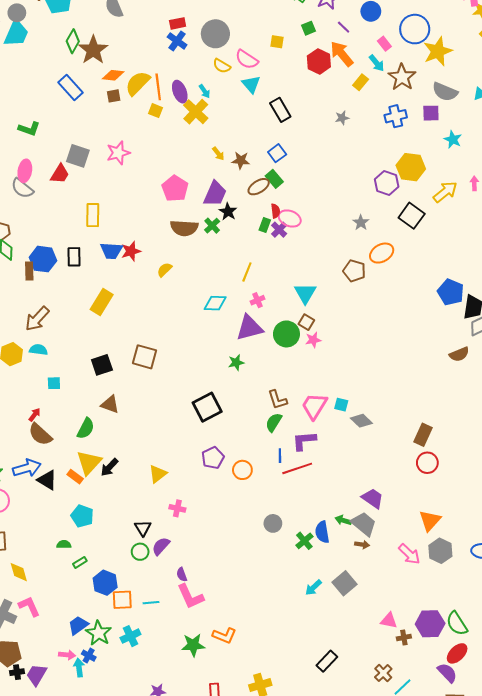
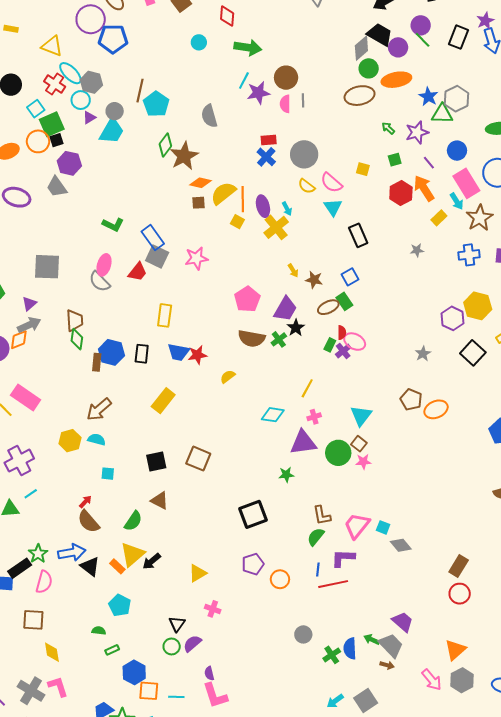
pink rectangle: (384, 44) -> (466, 183), size x2.0
blue rectangle: (70, 88) -> (153, 238), moved
orange ellipse: (382, 253) -> (436, 409), moved

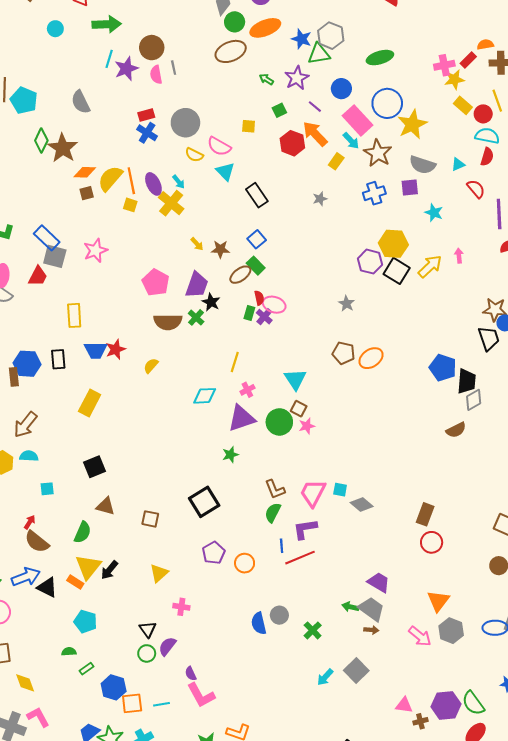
black square: (473, 353) -> (397, 271), moved
brown square: (198, 459) -> (150, 519), moved, size x0.7
blue semicircle: (350, 648) -> (259, 623), moved

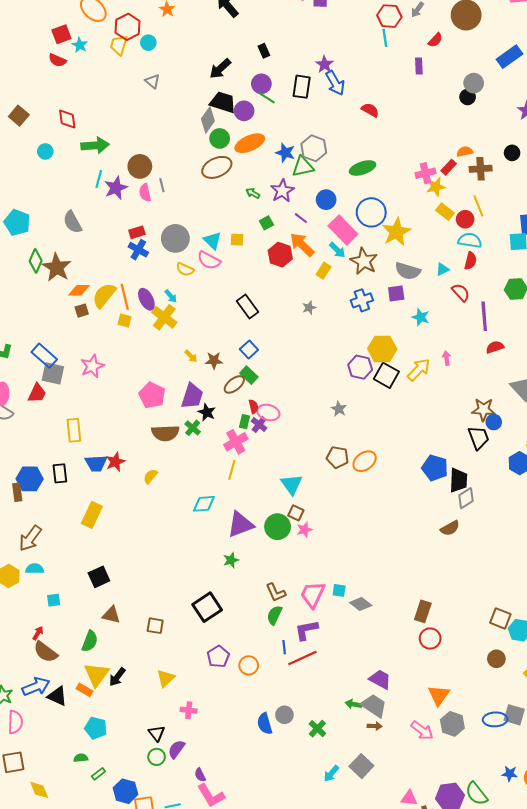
cyan triangle: (225, 171) -> (212, 241), moved
pink cross: (247, 390) -> (236, 442), moved, size x1.6

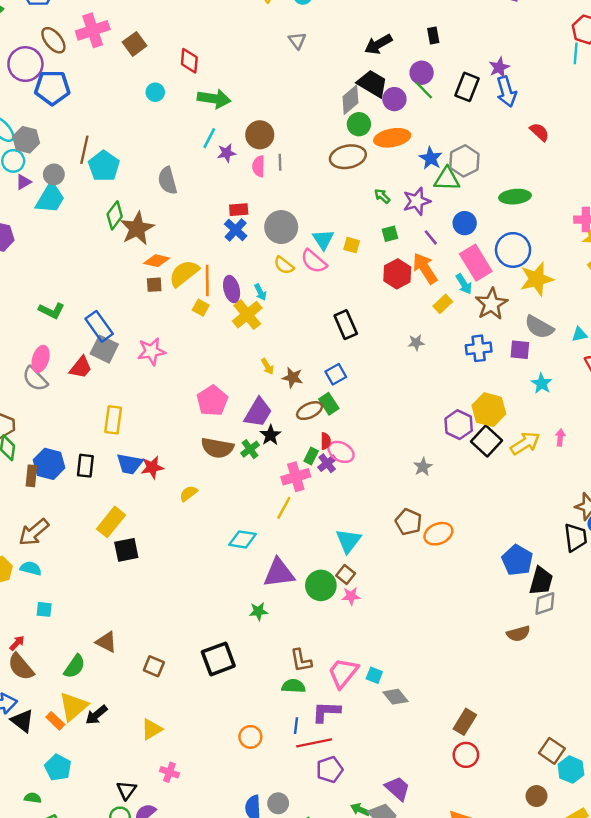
purple star: (116, 188) -> (227, 153), size x0.7
black square: (99, 577) -> (126, 550), moved
green semicircle: (274, 615) -> (293, 686), turned 54
purple pentagon: (218, 657) -> (330, 770), moved

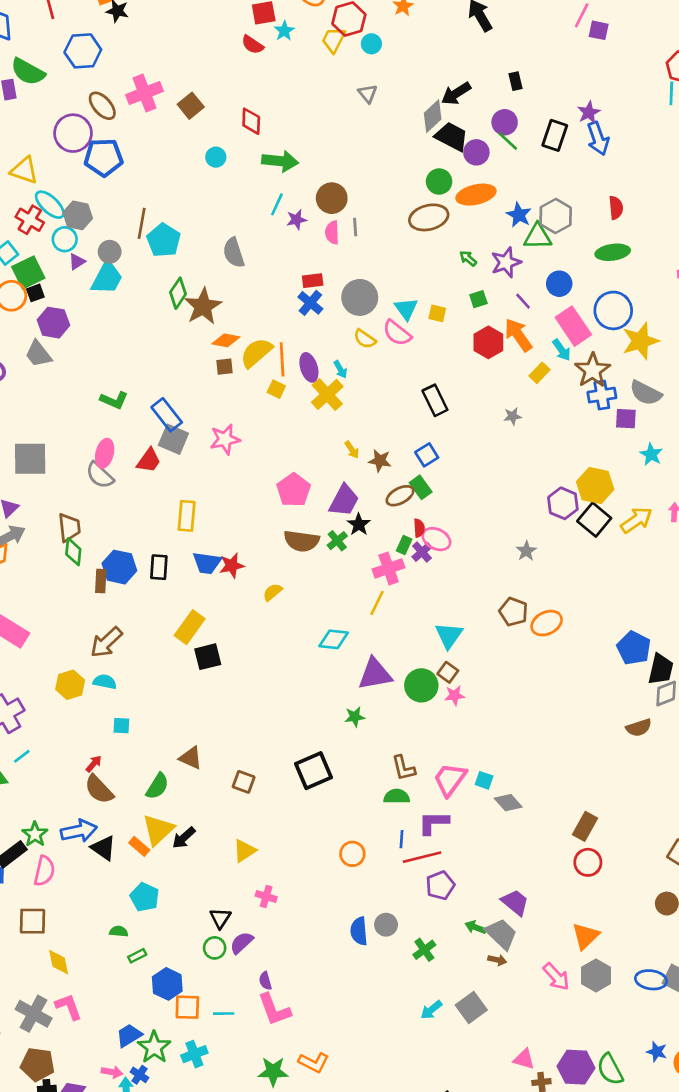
gray diamond: (350, 100) -> (433, 116), moved
red semicircle: (539, 132) -> (616, 208), moved, turned 45
blue cross: (479, 348) -> (602, 395), moved

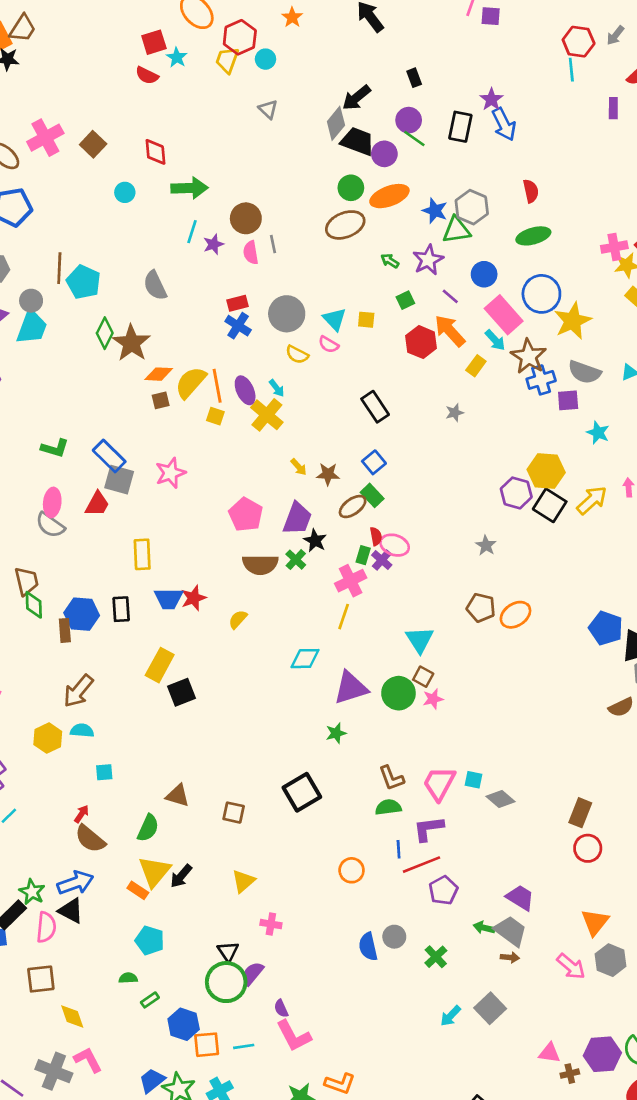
pink semicircle: (397, 333) -> (329, 344), size x0.7
black triangle: (103, 848) -> (71, 911), moved
green circle: (215, 948) -> (226, 982), size x1.8

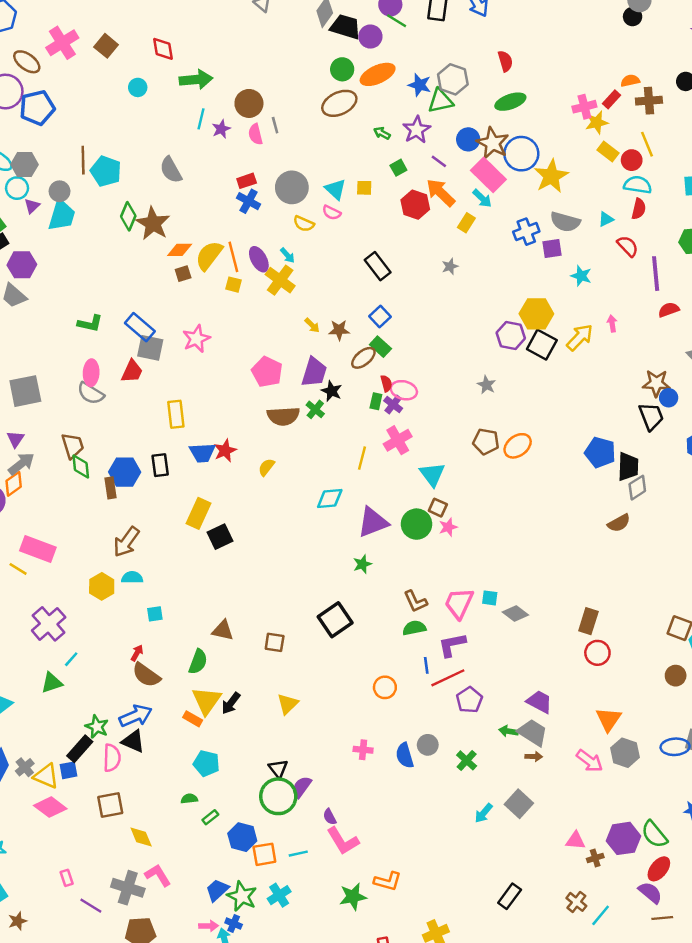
brown star: (529, 356) -> (493, 143), moved
pink cross: (351, 581) -> (398, 440), moved
pink cross: (271, 924) -> (363, 750), moved

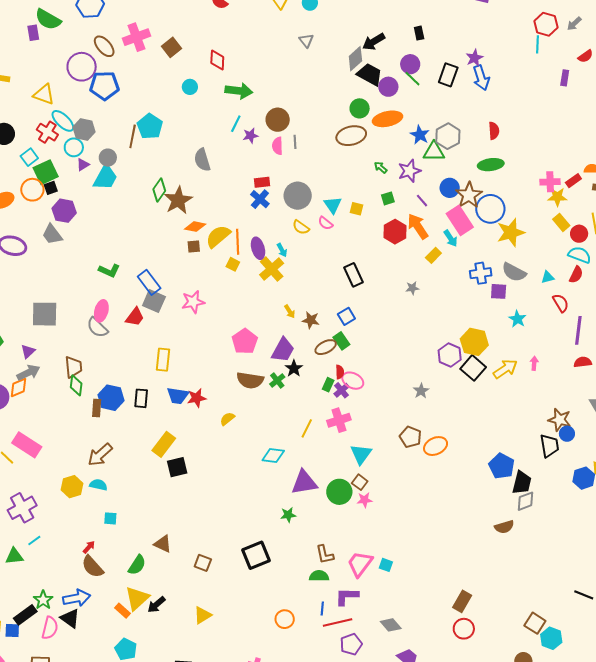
cyan pentagon: (106, 171) -> (150, 126), moved
gray diamond: (515, 614) -> (391, 625), moved

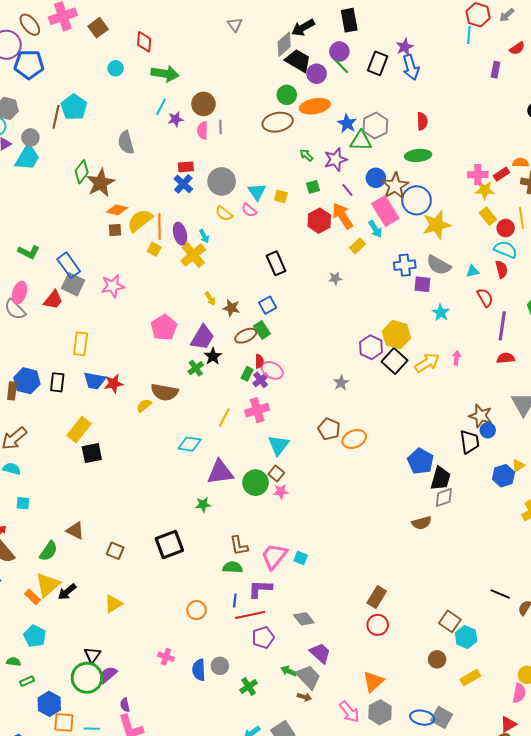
black rectangle: (419, 33) -> (349, 20), size x1.6
red semicircle: (576, 275) -> (502, 269), turned -42
brown semicircle: (250, 380) -> (164, 392), moved

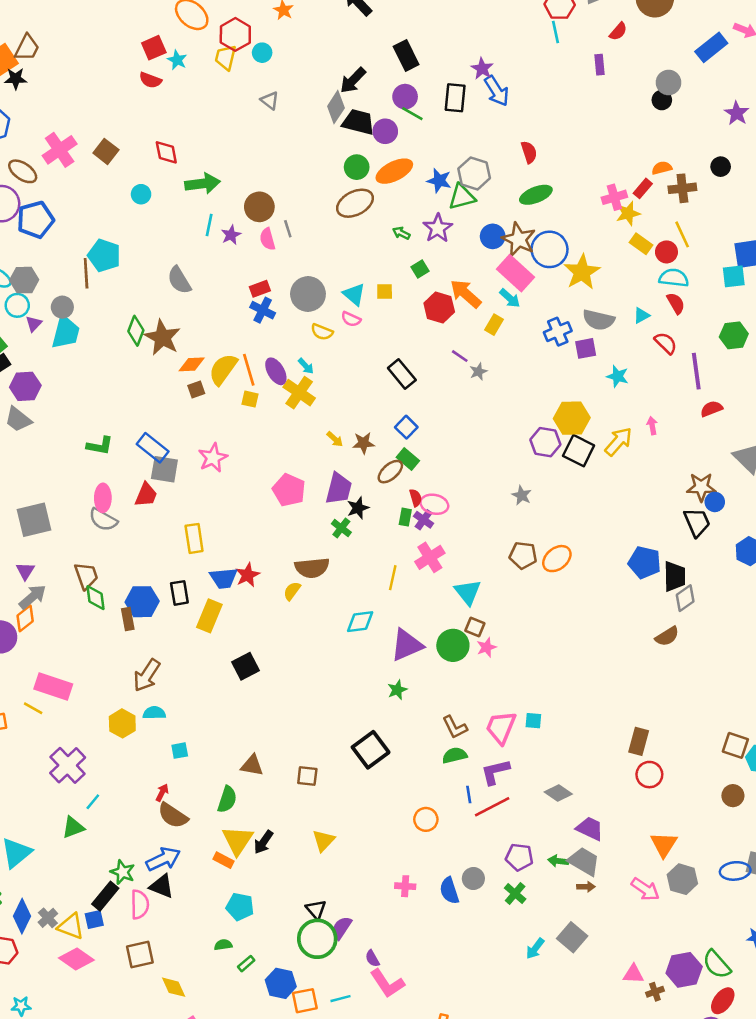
purple line: (347, 190) -> (460, 356), moved
black star: (213, 356) -> (358, 508), turned 30
yellow rectangle: (79, 430) -> (209, 616), moved
purple pentagon: (263, 637) -> (519, 857), moved, turned -30

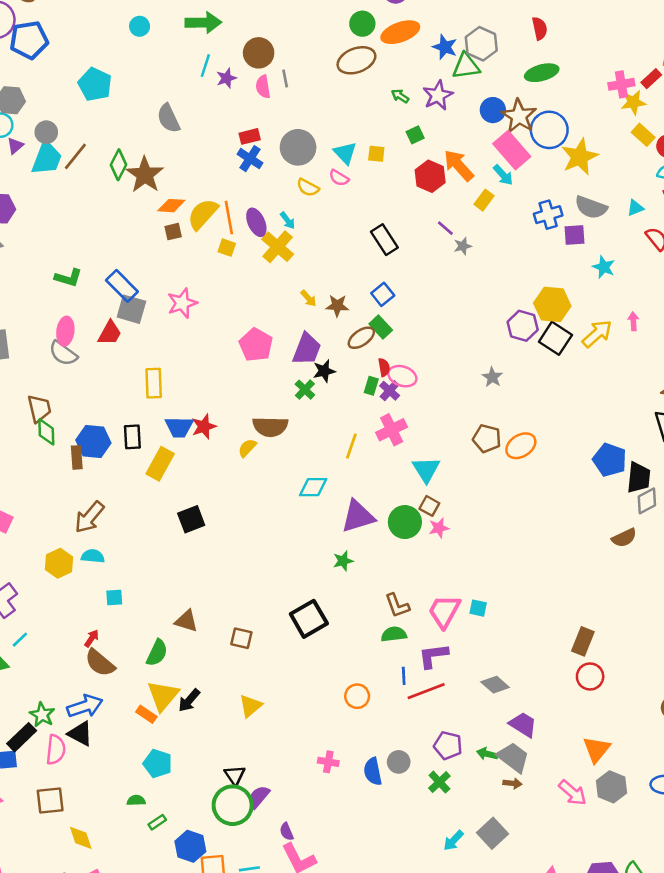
brown line: (86, 273) -> (75, 156), moved, turned 36

